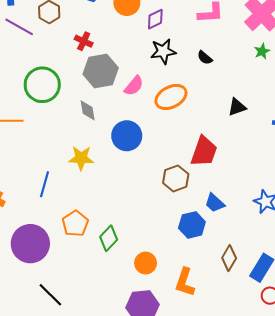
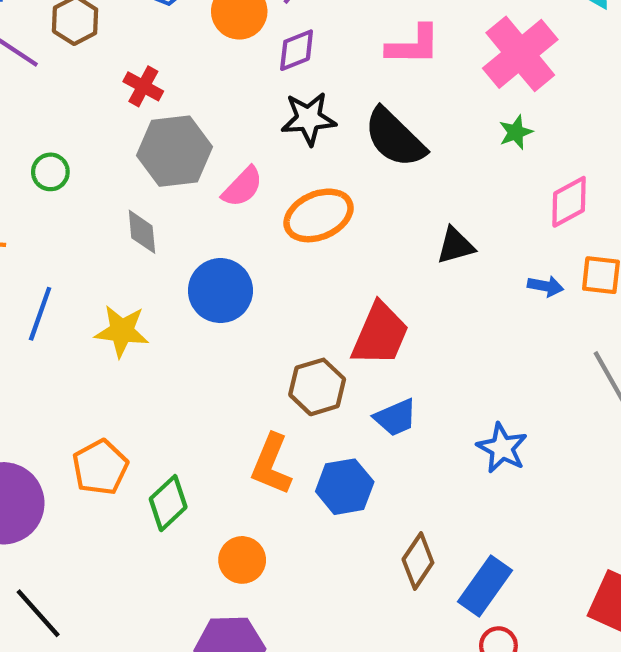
black semicircle: (205, 58) -> (395, 138), size x2.0
green circle: (42, 85) -> (50, 172), size x0.5
blue line: (44, 184) -> (40, 314), moved
blue trapezoid: (215, 203) -> (396, 417), moved, turned -70
orange L-shape: (185, 282) -> (271, 464), moved

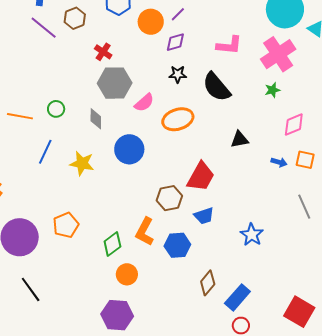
black star: (309, 119) -> (178, 74), size x0.7
green circle: (50, 172) -> (56, 109), moved
green diamond: (168, 503) -> (112, 244), moved

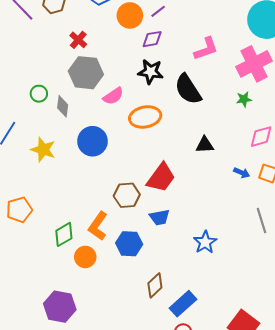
pink L-shape: (229, 45) -> (206, 49), turned -32
black star: (178, 74) -> (151, 72), size x1.4
green circle: (56, 109) -> (39, 94), moved
orange circle: (127, 274) -> (85, 257), moved

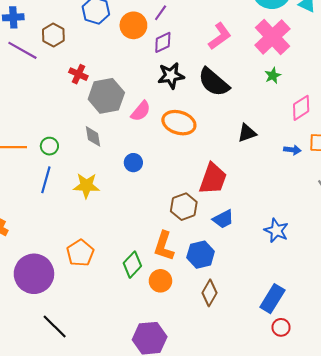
red cross: (78, 40) -> (78, 74), moved
green circle: (39, 94) -> (49, 146), moved
orange ellipse: (145, 117) -> (179, 123), turned 44
blue circle: (93, 141) -> (133, 163), size x0.6
brown diamond: (155, 285) -> (209, 293), moved

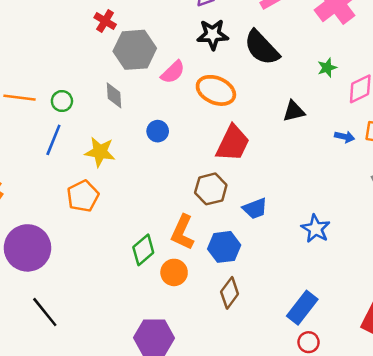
green star: (273, 76) -> (327, 68), moved
red trapezoid: (213, 179) -> (233, 143), moved
orange pentagon: (80, 253) -> (83, 196), moved

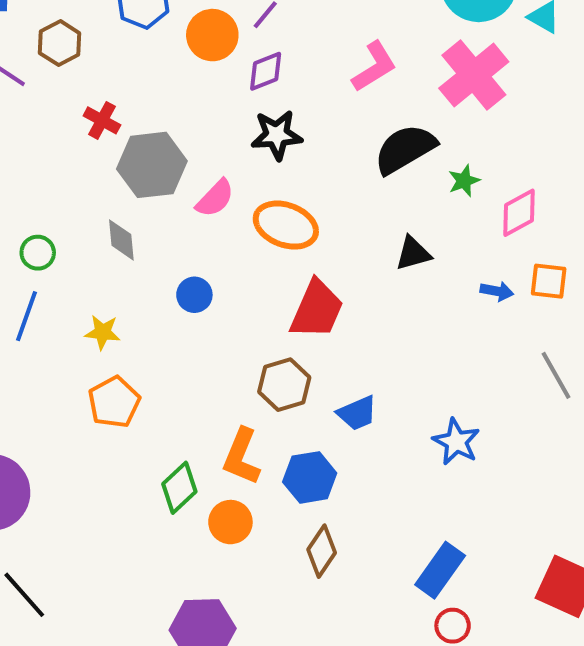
black semicircle: (262, 48) -> (405, 149), moved, turned 105
yellow star: (100, 152) -> (103, 332), size x0.7
orange pentagon: (83, 196) -> (114, 402), moved

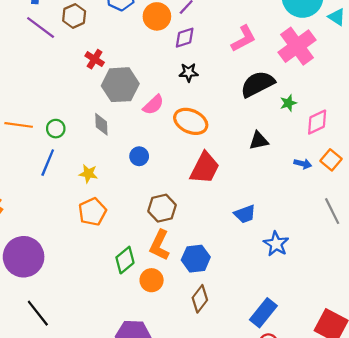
black star: (277, 135) -> (189, 72), size x0.7
orange square: (549, 281) -> (331, 160), turned 30
brown hexagon: (284, 385) -> (162, 208), moved
blue trapezoid: (357, 413) -> (245, 214), moved

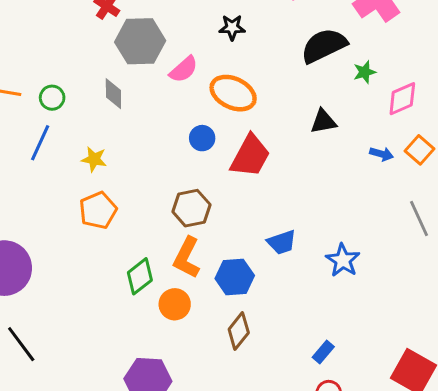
blue circle: (139, 156) -> (202, 138), moved
blue trapezoid: (245, 214) -> (282, 242), moved
blue rectangle: (263, 313) -> (323, 352), size x0.6

